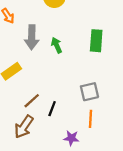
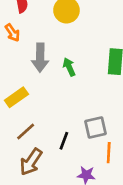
gray square: (89, 92) -> (95, 128), moved
brown line: (32, 101) -> (26, 131), moved

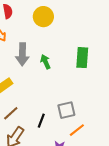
orange line: (109, 153) -> (77, 130), turned 49

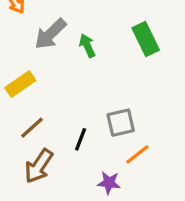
gray arrow: (22, 54) -> (50, 34), turned 45
green rectangle: (82, 58) -> (146, 39), turned -30

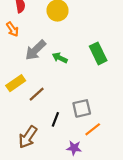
green arrow: (87, 46) -> (60, 58), turned -40
brown line: (32, 128) -> (37, 94), moved

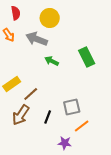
gray arrow: (36, 50) -> (37, 39), moved, turned 65
brown arrow: (28, 137) -> (21, 115), moved

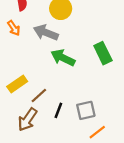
green arrow: (52, 61) -> (63, 58), size x1.5
black line: (48, 117) -> (58, 110), moved

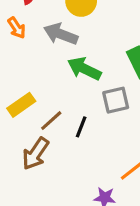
black line: (58, 110) -> (81, 127), moved
gray square: (86, 110) -> (116, 100), moved

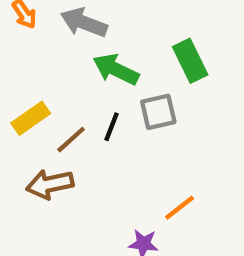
black line: (81, 127) -> (111, 127), moved
brown arrow: (35, 154) -> (50, 184), turned 44

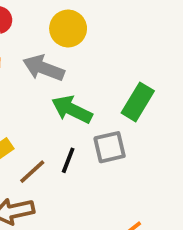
green rectangle: (190, 61) -> (138, 102), turned 57

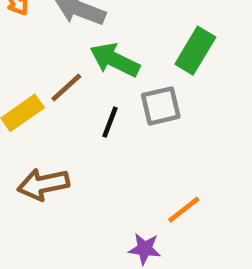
brown line: (32, 172) -> (66, 88), moved

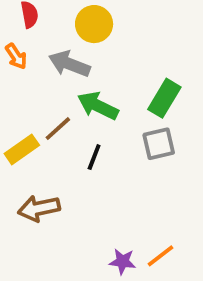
gray square: (161, 106) -> (159, 144), moved
orange line: (184, 210) -> (161, 256), moved

